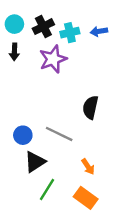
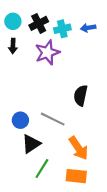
orange arrow: (88, 167) -> (78, 148), size x1.6
orange rectangle: (86, 198) -> (76, 176), turned -30

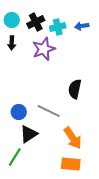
green line: (42, 169) -> (15, 157), moved

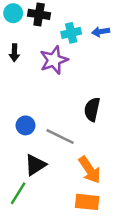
cyan circle: (12, 20) -> (13, 13), moved
black cross: (36, 22) -> (39, 14), moved, turned 36
blue circle: (19, 112) -> (26, 125), moved

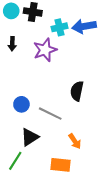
blue arrow: (101, 32) -> (84, 26), size x1.6
orange arrow: (90, 170) -> (75, 141), size x0.7
orange rectangle: (87, 202) -> (60, 165), moved

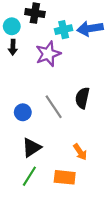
cyan circle: (11, 11) -> (12, 26), moved
gray line: (50, 114) -> (54, 107), moved, turned 30
green line: (15, 161) -> (29, 176), moved

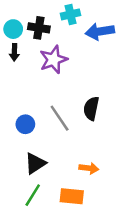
black cross: (35, 13) -> (39, 28), moved
cyan cross: (64, 30) -> (71, 14), moved
orange arrow: (80, 152) -> (89, 168), turned -49

